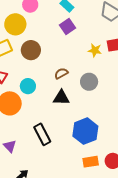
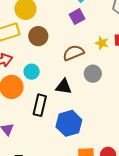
brown semicircle: (61, 73) -> (73, 53), moved, size x1.5
blue hexagon: (85, 131) -> (69, 123), moved
black rectangle: (42, 134) -> (40, 105), moved, turned 35

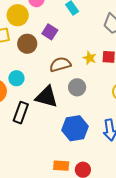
purple square: (77, 17) -> (50, 32), moved, turned -35
black triangle: (64, 87) -> (47, 97), size x1.4
blue hexagon: (69, 123) -> (75, 128), moved

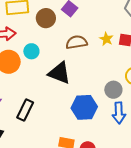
gray circle: (77, 87) -> (113, 90), moved
black rectangle: (21, 113) -> (25, 110), moved

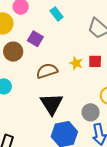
black triangle: (59, 73) -> (52, 104), moved, turned 45

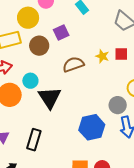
purple square: (35, 39) -> (61, 32), turned 35
black triangle: (52, 104) -> (50, 98), moved

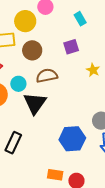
purple square: (61, 32) -> (71, 47), moved
brown semicircle: (73, 64) -> (47, 76), moved

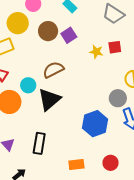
brown circle: (32, 50) -> (48, 31), moved
black triangle: (35, 103) -> (49, 100), turned 30
orange rectangle: (55, 175) -> (76, 164), moved

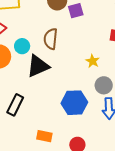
yellow star: (96, 52) -> (93, 61), moved
brown semicircle: (53, 70) -> (51, 39), turned -75

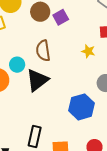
yellow star: (93, 61) -> (88, 51), moved
black rectangle: (15, 105) -> (35, 137), moved

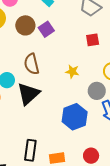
yellow star: (88, 51) -> (72, 72), moved

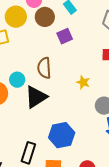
brown circle: (25, 25) -> (45, 17), moved
blue hexagon: (75, 117) -> (62, 135), moved

